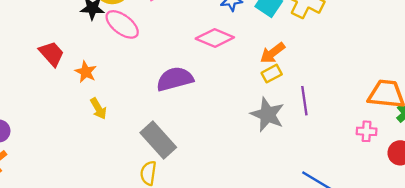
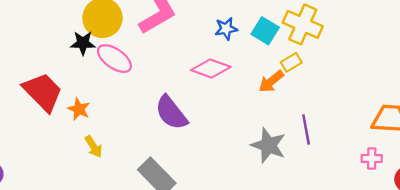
red trapezoid: (52, 54) -> (43, 92), size x1.5
yellow rectangle: (272, 74) -> (291, 62), moved
purple semicircle: (175, 79) -> (171, 113), turned -111

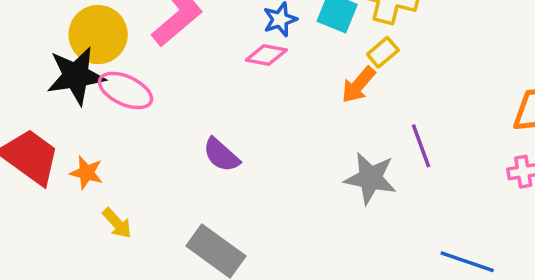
black star: (83, 43) -> (76, 76), size x1.6
pink diamond: (211, 69) -> (266, 55), moved, size x0.7
purple semicircle: (171, 113) -> (221, 155), size x0.7

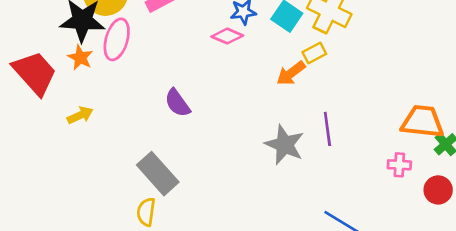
pink ellipse: (125, 90) -> (117, 39), turned 69
orange star: (86, 173) -> (80, 58), moved
yellow arrow: (117, 223) -> (80, 115), moved, turned -85

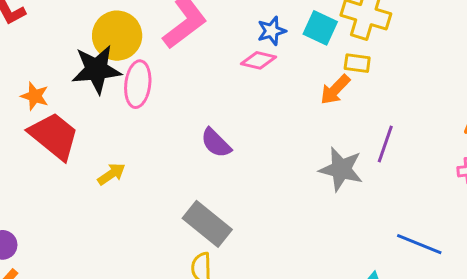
yellow rectangle: (314, 53) -> (357, 63), turned 45
orange star: (80, 58) -> (35, 96), moved
purple line: (327, 129) -> (385, 144), turned 36

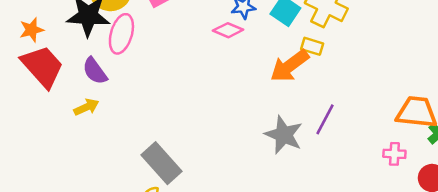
orange arrow: (335, 90) -> (290, 66), size x1.4
orange star: (35, 96) -> (32, 30), turned 30
purple semicircle: (216, 143) -> (95, 71), moved

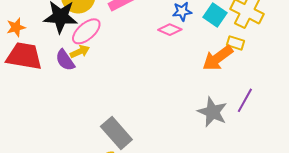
pink ellipse: (121, 34) -> (86, 31), turned 32
red trapezoid: (42, 66) -> (24, 56), turned -39
yellow arrow: (86, 107) -> (80, 52), moved

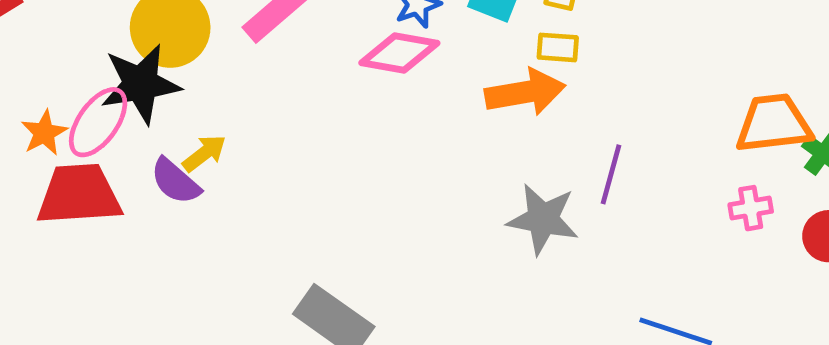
pink diamond: (170, 30) -> (399, 53), size x1.4
pink ellipse: (86, 31) -> (98, 122), moved
orange arrow: (218, 58) -> (525, 92), turned -140

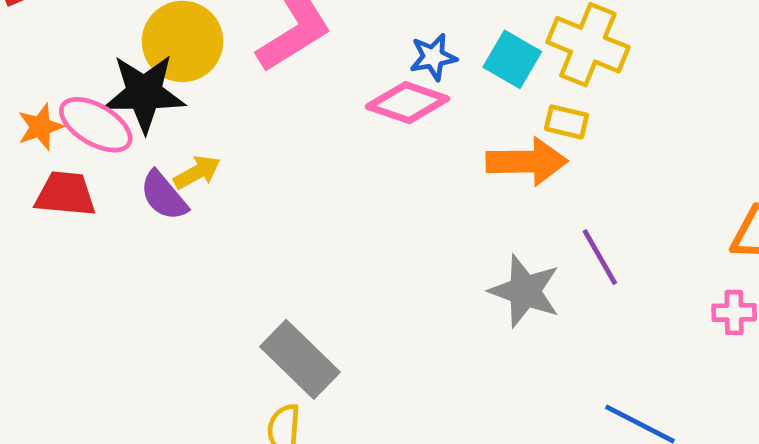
pink ellipse: (98, 122) -> (96, 125), turned 76
purple line: (611, 174) -> (600, 257), turned -54
red trapezoid: (79, 195) -> (65, 194), size x0.7

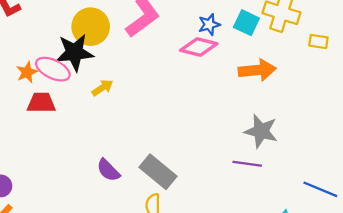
yellow rectangle: (567, 122) -> (318, 41), moved
purple semicircle: (164, 196) -> (108, 170), moved
purple line: (600, 257) -> (247, 164), moved, turned -48

